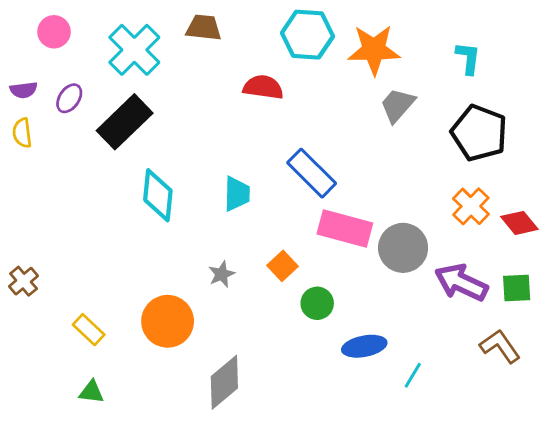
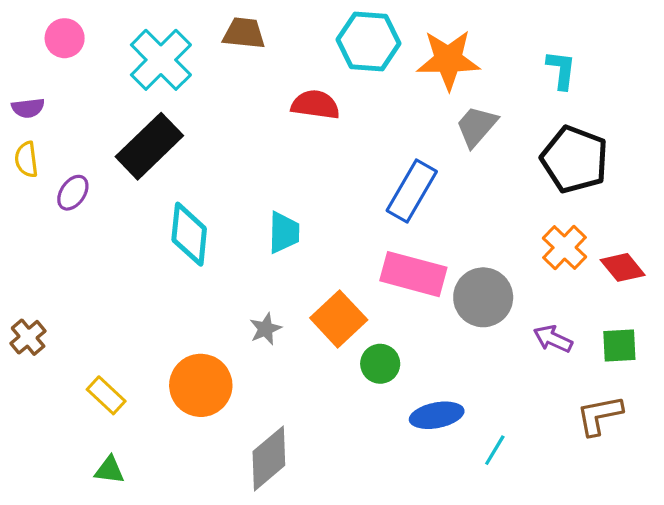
purple ellipse: (69, 98) -> (73, 193), moved
blue rectangle: (312, 173) -> (412, 191), moved, turned 75
orange square: (283, 266) -> (339, 319), size x1.5
purple arrow: (461, 282) -> (553, 339), size x0.6
brown L-shape: (500, 346) -> (599, 415), turned -66

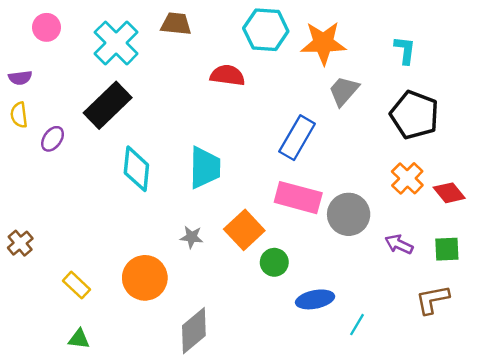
cyan trapezoid: (284, 233) -> (205, 168), size x1.4
gray star: (266, 329) -> (192, 237), turned 30

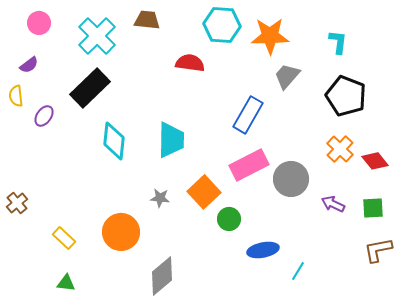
purple semicircle: (20, 78) -> (29, 65), moved, turned -30
pink rectangle: (298, 198) -> (249, 165), turned -42
brown L-shape: (432, 299) -> (378, 250), moved

